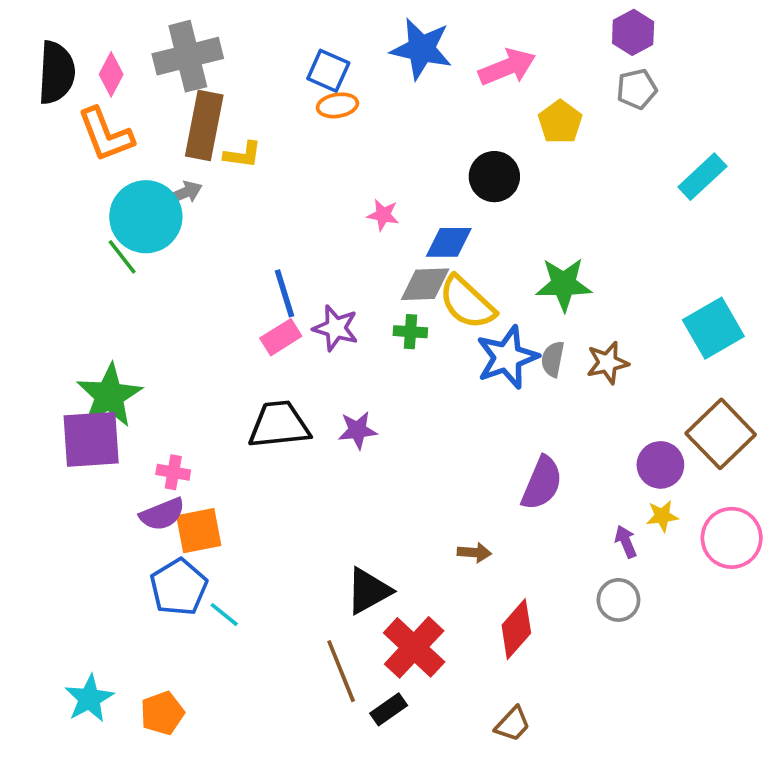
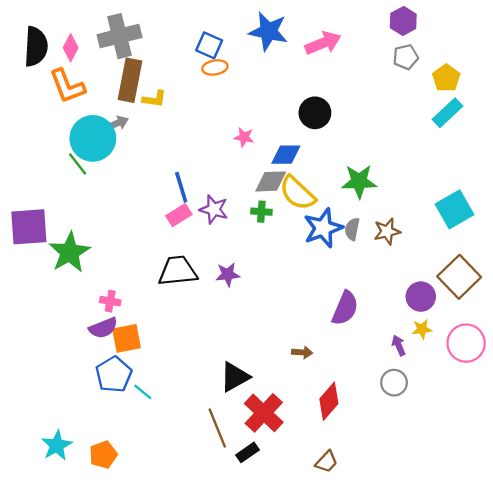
yellow pentagon: (560, 122) -> (446, 78), moved
purple square: (91, 439) -> (29, 227), moved

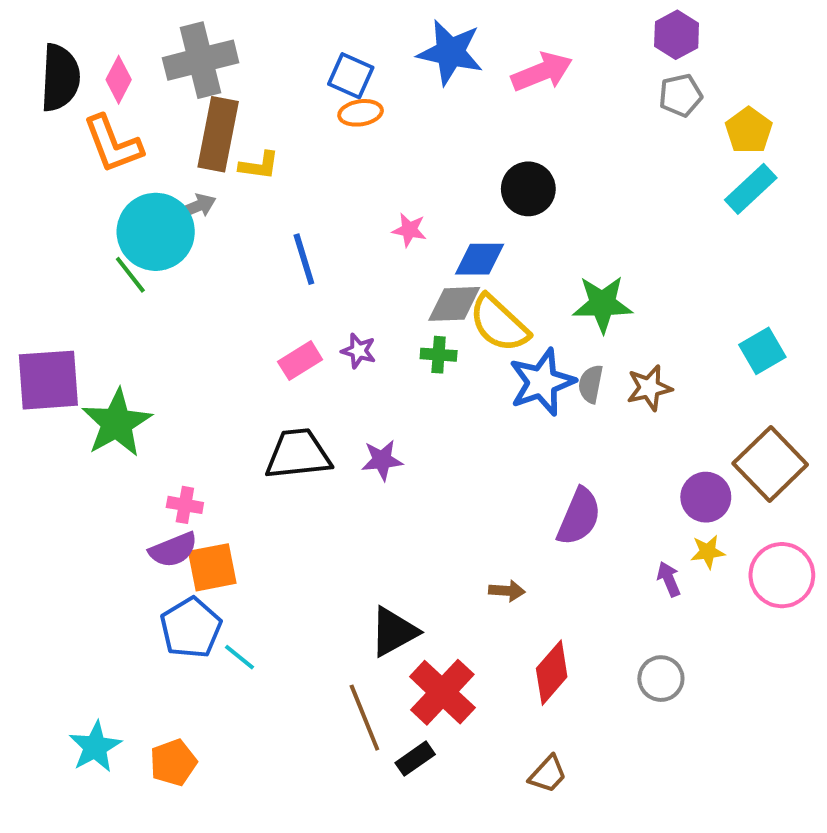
blue line: (181, 187) -> (304, 259), moved
purple star: (214, 209) -> (359, 351), size x0.7
cyan square: (454, 209) -> (762, 351), size x0.7
gray circle: (394, 383) -> (661, 679), moved

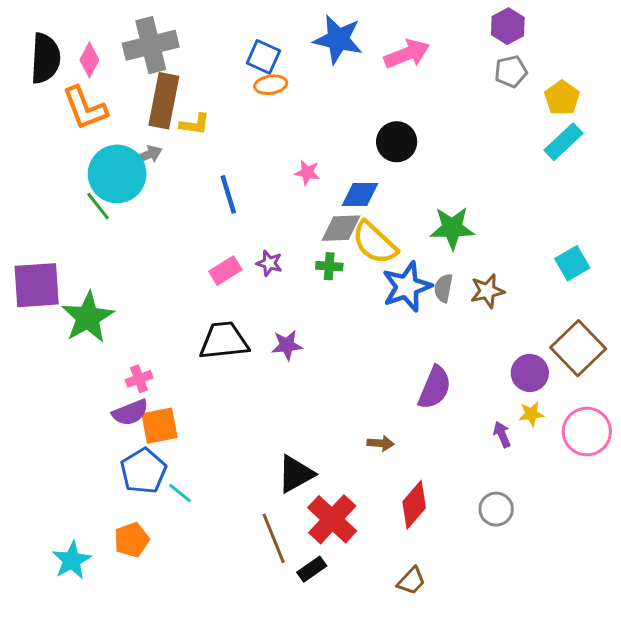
pink cross: (185, 505) -> (139, 379), turned -30
orange pentagon: (173, 762) -> (132, 540), moved

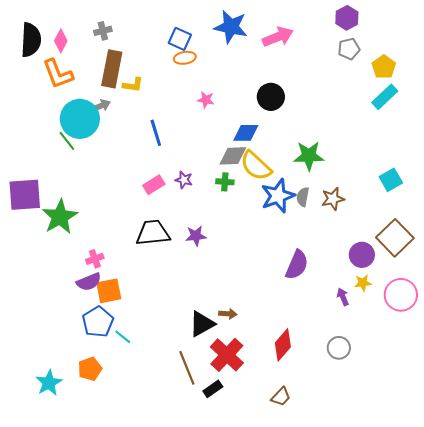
gray cross: (151, 45) -> (103, 31), size x0.5
pink star: (307, 172) -> (206, 100), moved
brown arrow: (381, 443) -> (228, 314), moved

